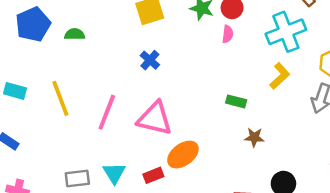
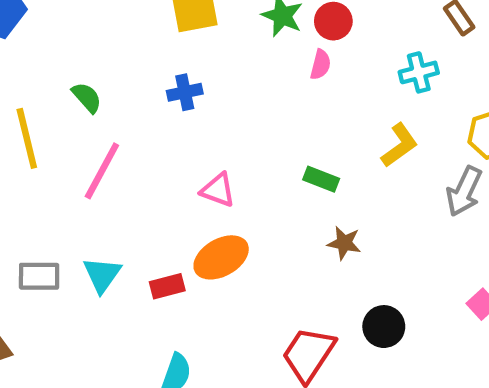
cyan cross: (286, 32) -> (419, 72), size x0.6
green semicircle: (75, 34) -> (87, 97), moved, turned 42
blue cross: (150, 60) -> (185, 92), turned 30
pink triangle: (155, 118) -> (218, 190), moved, size x0.6

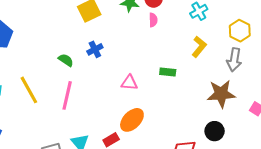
green semicircle: (87, 97) -> (66, 60), moved
pink triangle: (218, 190) -> (129, 83), moved
brown star: (344, 243) -> (221, 94), moved, size x1.8

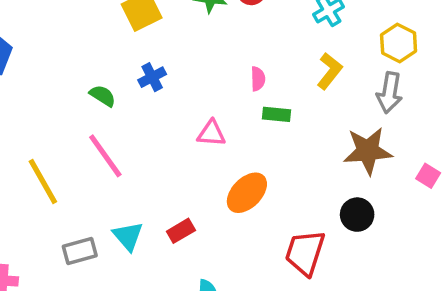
pink semicircle: (153, 20) -> (258, 79), moved
yellow line: (29, 90) -> (43, 182), moved
pink line: (67, 95) -> (105, 156), turned -48
orange ellipse: (132, 120) -> (247, 193), moved

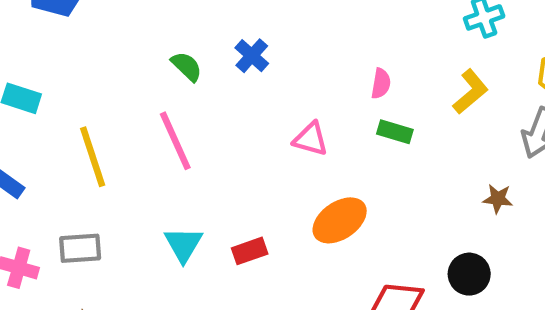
blue cross: (152, 77) -> (252, 56), turned -32
brown star: (368, 151) -> (498, 199), size x0.5
gray rectangle: (80, 251) -> (80, 248), moved

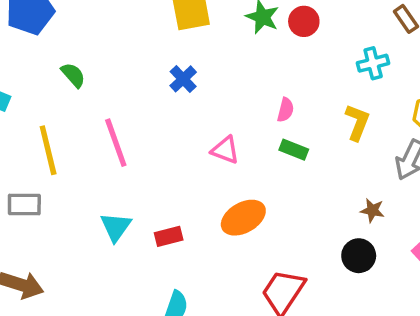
green semicircle: (187, 66) -> (73, 75), moved
yellow L-shape: (471, 92) -> (357, 122), turned -33
gray rectangle: (80, 248) -> (24, 205), moved
black circle: (469, 274) -> (359, 256), moved

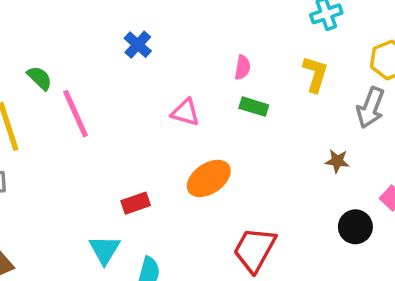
green semicircle: (73, 75) -> (40, 78), moved
cyan triangle: (116, 227) -> (105, 250), moved
black circle: (359, 256) -> (355, 227), moved

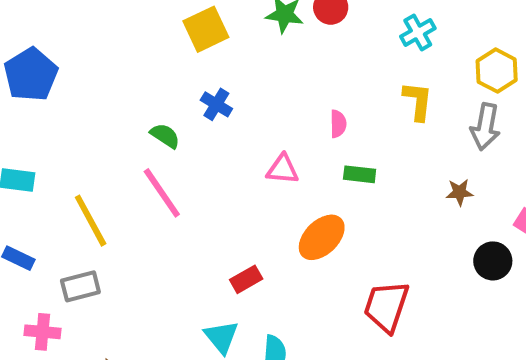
pink semicircle: (242, 67) -> (338, 124), moved
green semicircle: (40, 78) -> (165, 136), moved
green rectangle: (254, 107) -> (360, 174), moved

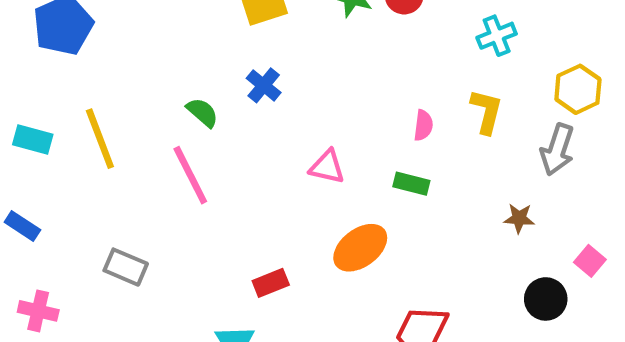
pink semicircle: (338, 124) -> (423, 125), moved
yellow line: (91, 221) -> (100, 139), moved
gray rectangle: (80, 286) -> (126, 267), moved, turned 30

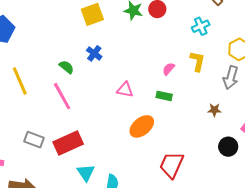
pink semicircle: (423, 125) -> (169, 69), turned -144
red rectangle: (271, 283) -> (68, 143), moved, size x1.8

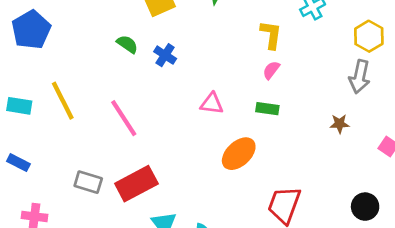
yellow L-shape: (197, 61) -> (271, 35), moved
green semicircle: (66, 67) -> (127, 44), moved
black circle: (228, 147) -> (365, 207), moved

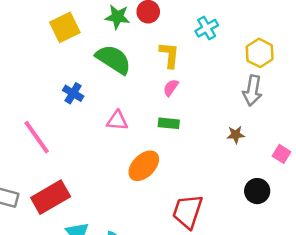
green semicircle: (127, 44) -> (113, 59), moved, size x1.8
blue cross: (165, 55) -> (73, 93), moved
black circle: (365, 207) -> (257, 191), moved

